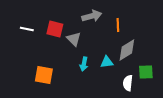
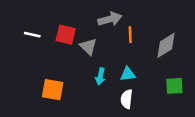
orange line: (118, 25) -> (130, 35), moved
gray diamond: (127, 50) -> (166, 45), moved
white semicircle: (128, 83) -> (127, 99), moved

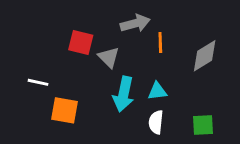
white line: (32, 35) -> (38, 82), moved
cyan arrow: (100, 76) -> (123, 94), size x1.6
green square: (174, 86) -> (203, 125), moved

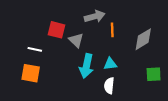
white line: (38, 82) -> (35, 49), moved
orange square: (65, 110) -> (31, 73), moved
green square: (203, 125) -> (154, 74), moved

